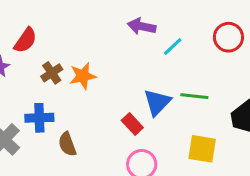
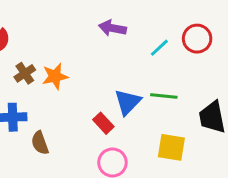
cyan line: (173, 46) -> (159, 48), moved

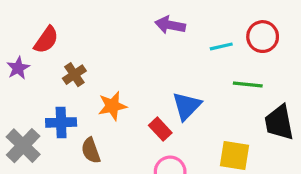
cyan line: (159, 48) -> (221, 46), turned 30
orange star: (55, 76) -> (112, 106), moved
green line: (164, 96) -> (248, 84), moved

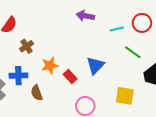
green line: (248, 84) -> (133, 52), turned 30
red rectangle: (160, 129) -> (70, 77), moved

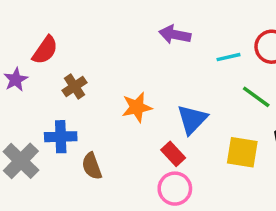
orange star: (50, 65) -> (137, 107), moved
red rectangle: (70, 77) -> (173, 154), moved
yellow square: (125, 96) -> (242, 152), moved

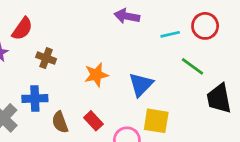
brown cross: (75, 86) -> (46, 58), turned -36
yellow square: (242, 152) -> (156, 121), moved
red rectangle: (173, 154) -> (93, 121), moved

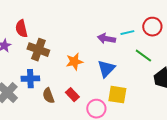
purple arrow: (127, 16) -> (106, 39), moved
red semicircle: (22, 29) -> (21, 29), turned 132
brown cross: (46, 58) -> (38, 50), size x1.5

